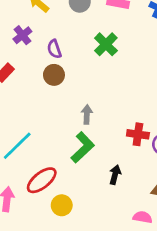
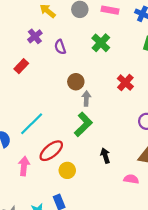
brown circle: (54, 75) -> (76, 82), moved
red cross: (138, 134) -> (125, 83), moved, turned 35
black arrow: (115, 175) -> (105, 156), moved, turned -32

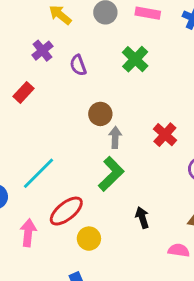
red cross: (125, 83) -> (165, 135), moved

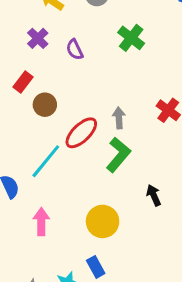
brown circle: (100, 114) -> (45, 105), moved
red ellipse: (66, 211) -> (81, 133), moved
yellow circle: (89, 239) -> (103, 221), size x1.4

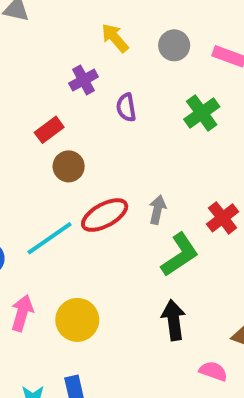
green L-shape: (118, 155) -> (180, 255), moved
black arrow: (154, 195) -> (174, 320), size x1.4
yellow circle: (103, 221) -> (77, 320), moved

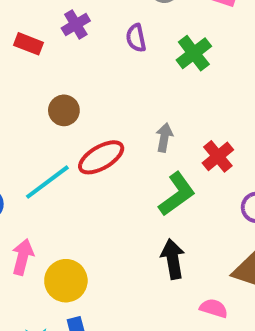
purple semicircle: (126, 107) -> (136, 38), moved
red rectangle: (49, 130) -> (29, 44), moved, turned 60
gray arrow: (157, 210) -> (164, 137), moved
yellow circle: (77, 320) -> (66, 281), moved

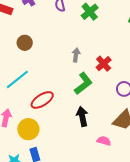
red ellipse: (101, 157) -> (42, 100), moved

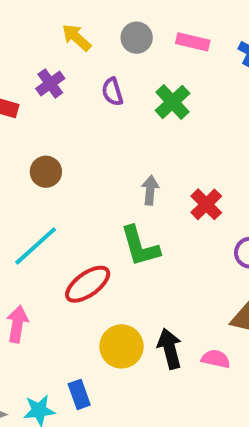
green L-shape: (83, 83) -> (140, 246), moved, turned 115
black arrow: (82, 116) -> (170, 349), moved
yellow circle: (28, 129) -> (122, 346), moved

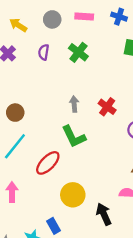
purple semicircle: (112, 92) -> (44, 52), turned 35
brown circle: (46, 172) -> (15, 113), moved
black arrow: (170, 349) -> (104, 214), moved

